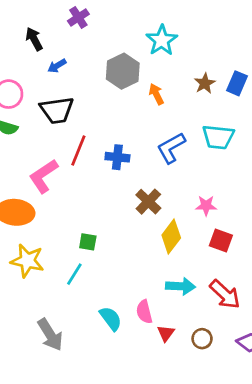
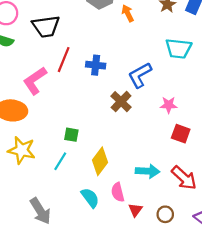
blue L-shape: (171, 148) -> (140, 75), moved
yellow diamond: (171, 237) -> (100, 161), moved

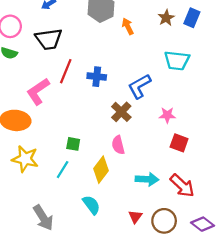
pink semicircle: (118, 192) -> (118, 145), moved
brown circle: (165, 214) -> (164, 221), size x1.5

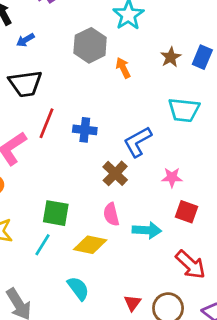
green square: (73, 144) -> (56, 213), size x1.5
yellow diamond: (101, 170) -> (90, 245), turned 65
cyan arrow: (147, 179) -> (147, 230), moved

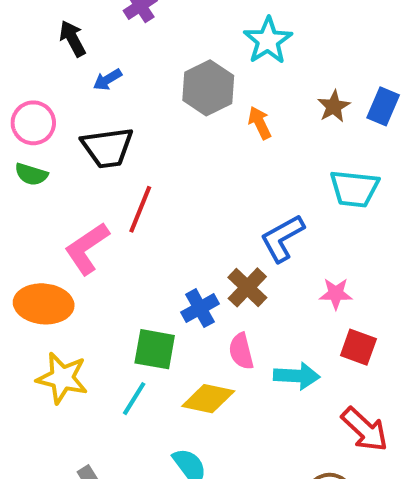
blue cross: (85, 130) -> (200, 308), moved, turned -35

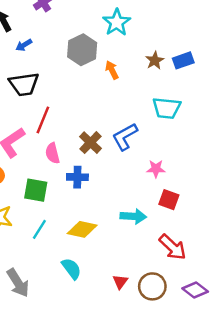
blue rectangle: (383, 106) -> (183, 60), turned 48
brown cross: (247, 287) -> (90, 143), moved
blue cross: (200, 308) -> (77, 177), turned 30
green square: (155, 349) -> (36, 190), moved
pink semicircle: (241, 351) -> (52, 153), moved

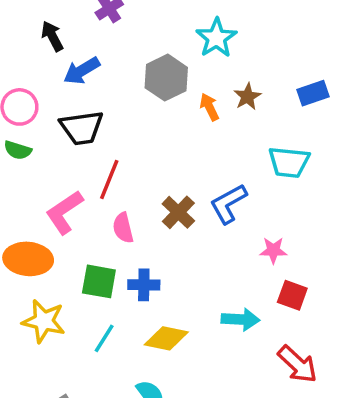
blue arrow: (24, 45) -> (82, 71), size x1.5
brown star: (155, 60) -> (247, 97), moved
blue cross: (77, 177) -> (144, 285), moved

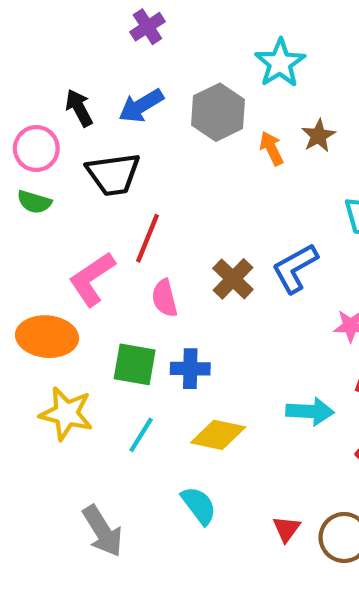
black arrow: (52, 36) -> (79, 108), moved
blue arrow: (82, 71) -> (141, 106), moved

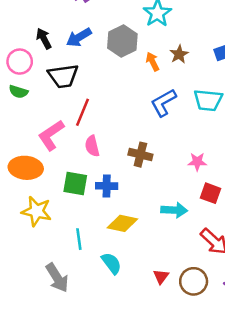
blue L-shape: (295, 268) -> (163, 103), moved
brown cross: (233, 279) -> (140, 155), moved, turned -30
cyan line: (141, 435) -> (79, 239), moved, turned -40

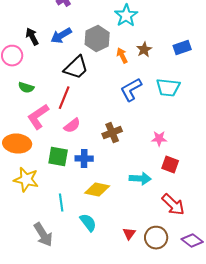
black trapezoid: (63, 76) -> (76, 68), moved, turned -36
green semicircle: (18, 92) -> (26, 88), moved
pink semicircle: (92, 146) -> (72, 126), turned -114
brown cross: (140, 155) -> (112, 133), turned -36

